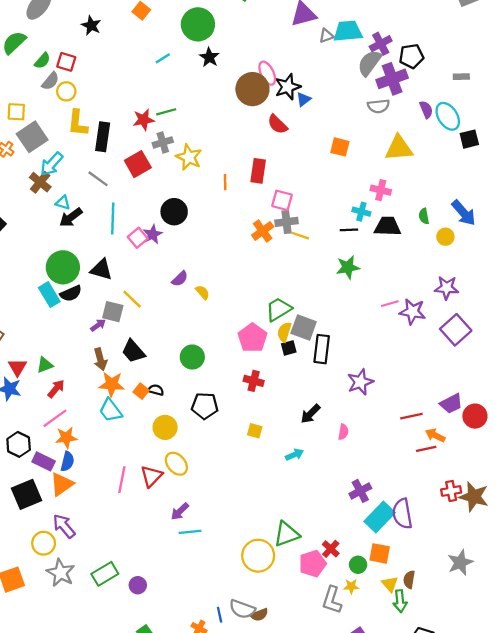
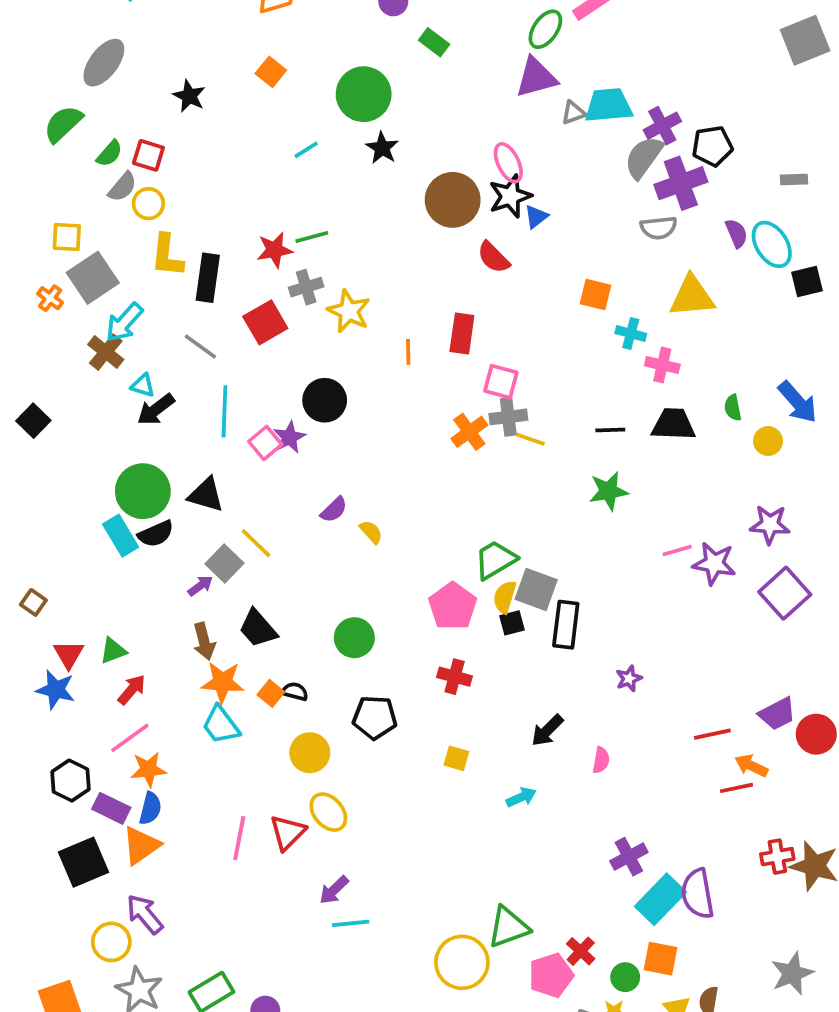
pink ellipse: (267, 73) -> (508, 163), moved
cyan cross: (361, 212) -> (631, 333), moved
gray square: (113, 312) -> (224, 563), turned 30
purple star: (360, 382) -> (629, 679), size x0.6

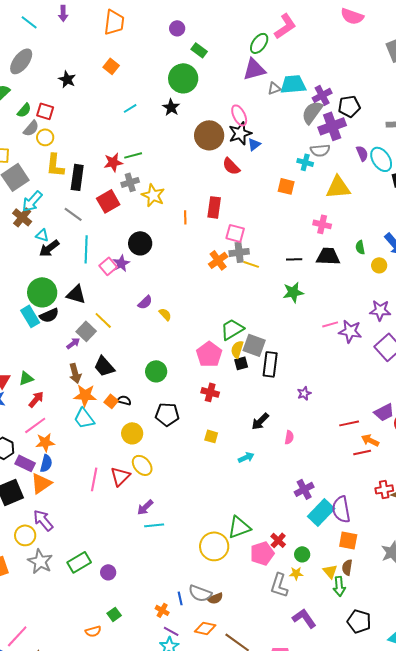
green circle: (364, 94) -> (183, 78), moved
cyan cross: (631, 333) -> (305, 162), moved
orange square: (660, 959) -> (348, 540), moved

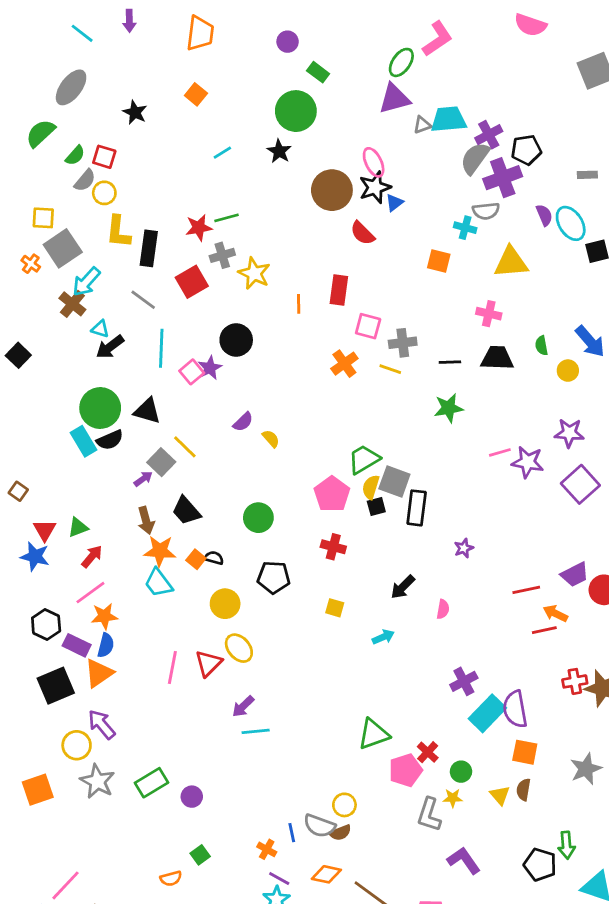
gray cross: (239, 252) -> (403, 343), moved
yellow circle: (214, 546) -> (344, 805), moved, size x0.6
green arrow: (339, 586) -> (566, 845), moved

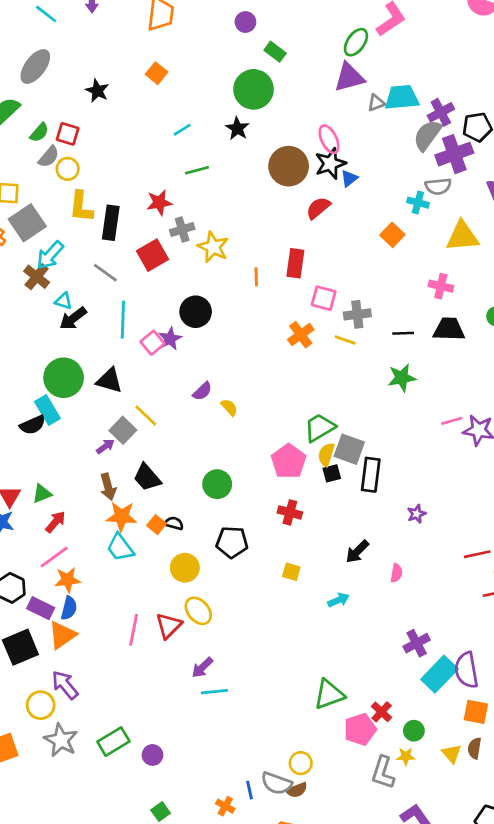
green line: (226, 218) -> (197, 170), moved
red semicircle: (362, 233) -> (318, 208), turned 95
orange square: (439, 261) -> (392, 235), turned 30
black semicircle: (110, 440) -> (33, 425), moved

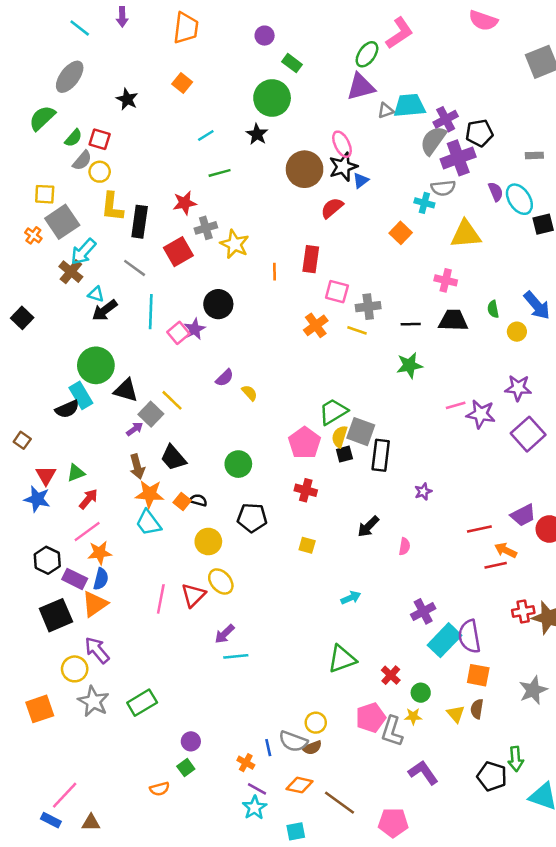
black triangle: (109, 380) -> (126, 390), moved
cyan arrow: (338, 600) -> (351, 598), moved
pink pentagon: (360, 729) -> (371, 718), moved
purple circle: (152, 755) -> (191, 741), moved

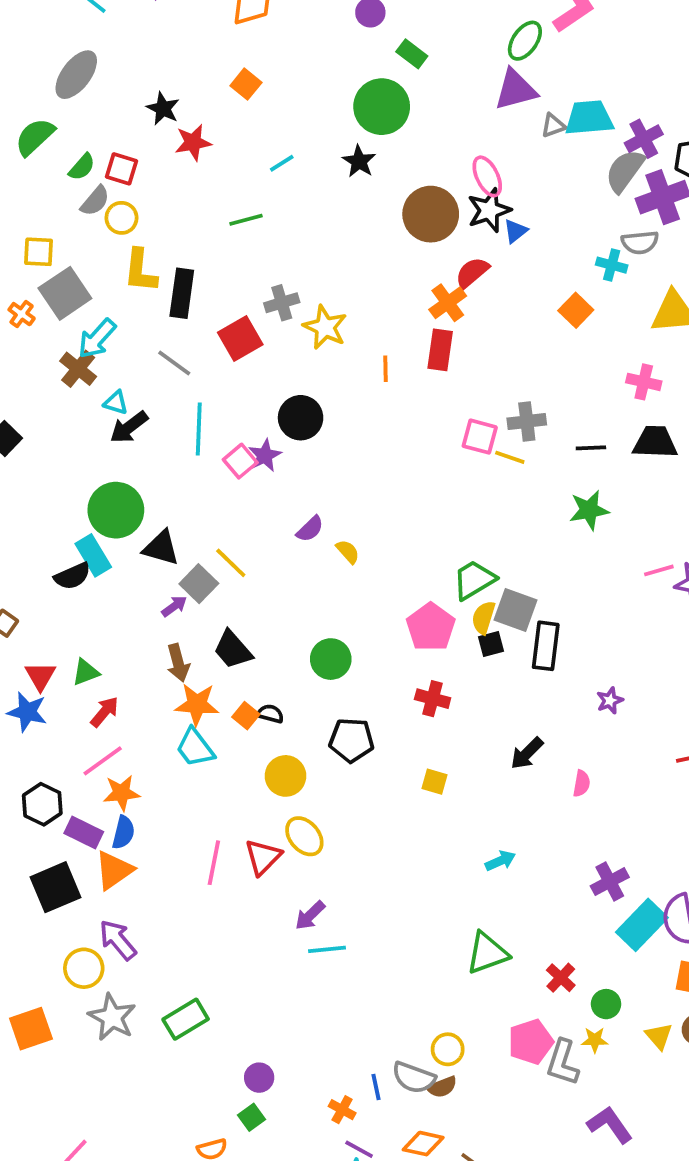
green line: (220, 173) -> (246, 220), moved
red star: (185, 203) -> (193, 142), moved
pink square: (337, 292) -> (480, 437), moved
orange cross: (316, 325) -> (448, 303), moved

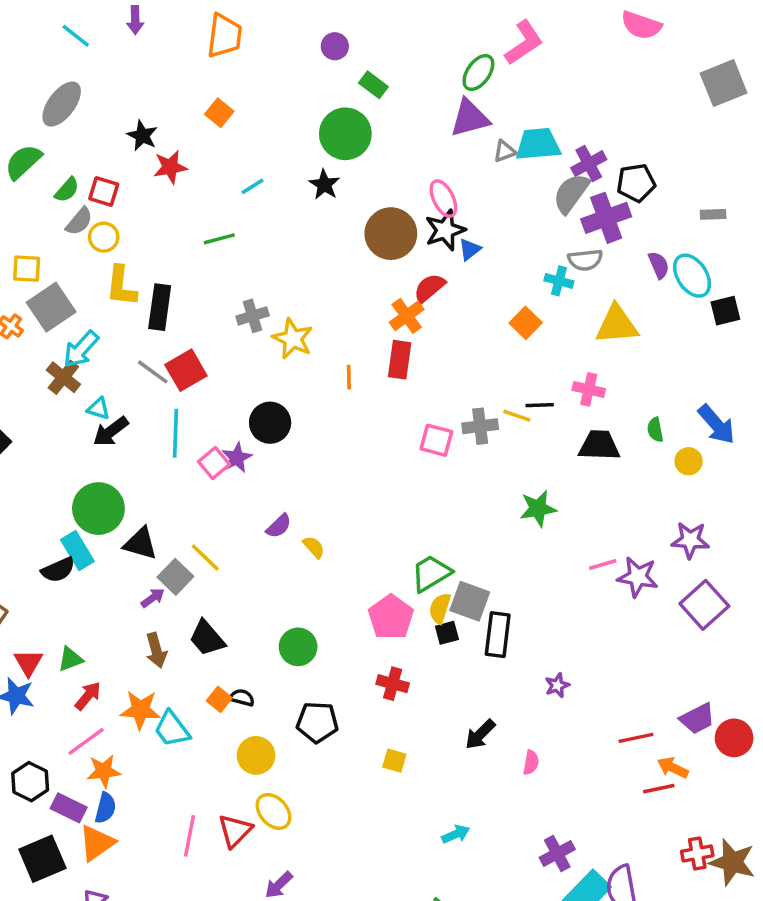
red square: (240, 339) -> (186, 370), moved
black line: (591, 448) -> (540, 405), moved
yellow line: (510, 457) -> (517, 416), moved
orange star: (197, 704) -> (140, 710), moved

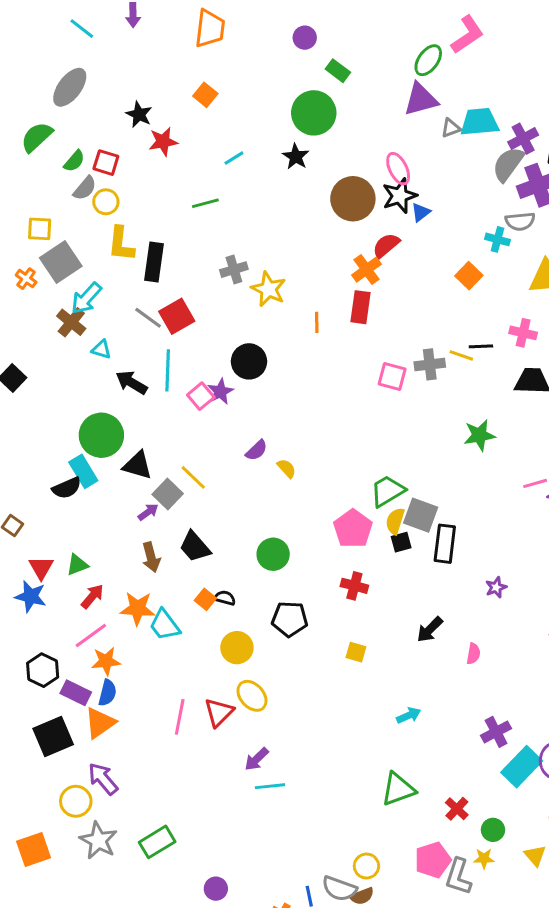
black arrow: (111, 431) -> (132, 383), moved, turned 68

